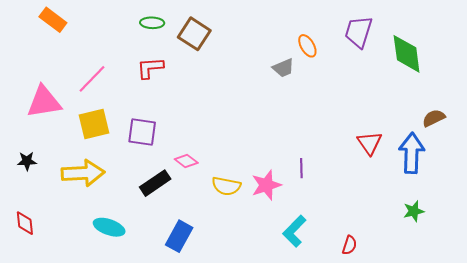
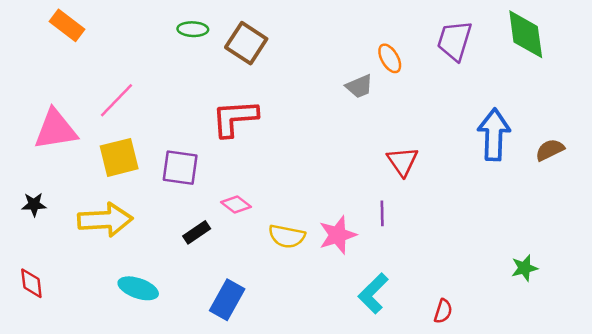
green diamond: (407, 54) -> (526, 34), moved
red L-shape: (150, 68) -> (235, 118), moved, size x1.4
red triangle: (370, 143) -> (402, 161), moved
blue arrow: (412, 153) -> (494, 135), moved
black rectangle: (155, 183) -> (197, 232), size x0.7

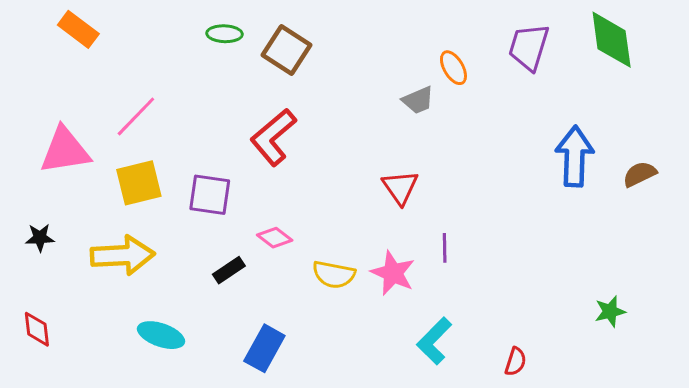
red L-shape: (235, 118) -> (273, 137), turned -36
red triangle: (402, 161) -> (400, 187), moved
pink star: (338, 235) -> (393, 273), turned -30

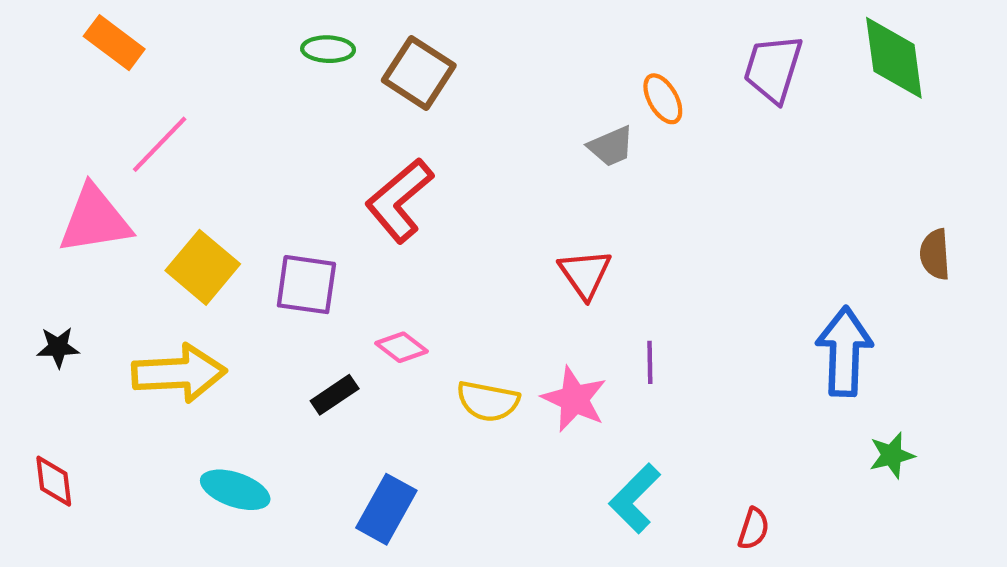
pink line: (136, 116) -> (160, 144), moved
blue arrow: (575, 156) -> (844, 352), moved
brown semicircle: (640, 174) -> (935, 254), turned -68
yellow square: (139, 183) -> (203, 267), turned -36

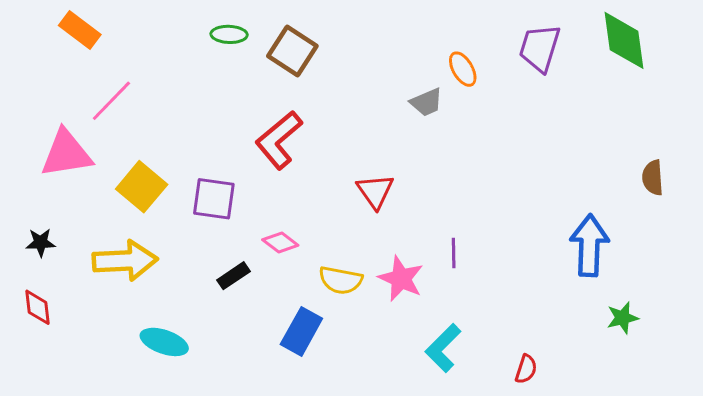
red triangle: (585, 274) -> (375, 191), moved
red diamond: (54, 481) -> (38, 307), moved
blue rectangle: (386, 509) -> (301, 331), moved

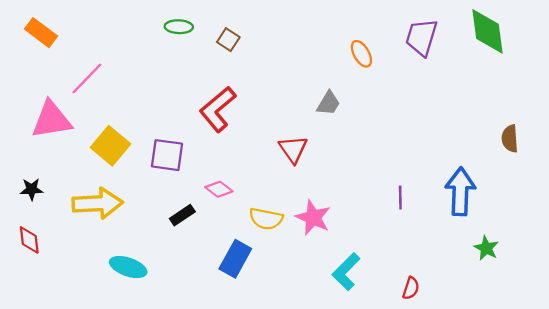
orange rectangle: (80, 30) -> (41, 33), moved
brown square: (292, 51) -> (228, 40), size x0.6
gray trapezoid: (427, 102) -> (328, 103), moved, turned -36
purple line: (454, 253) -> (400, 198), moved
green star: (623, 318) -> (486, 248), turned -30

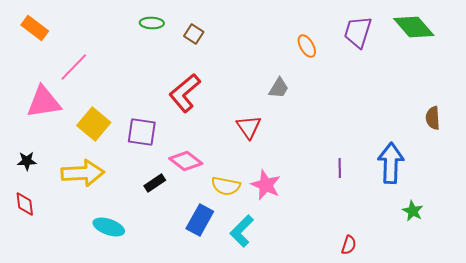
green diamond: (487, 31) -> (414, 27), turned -33
pink diamond: (219, 189) -> (186, 161), size x1.4
cyan L-shape: (346, 272) -> (242, 231), moved

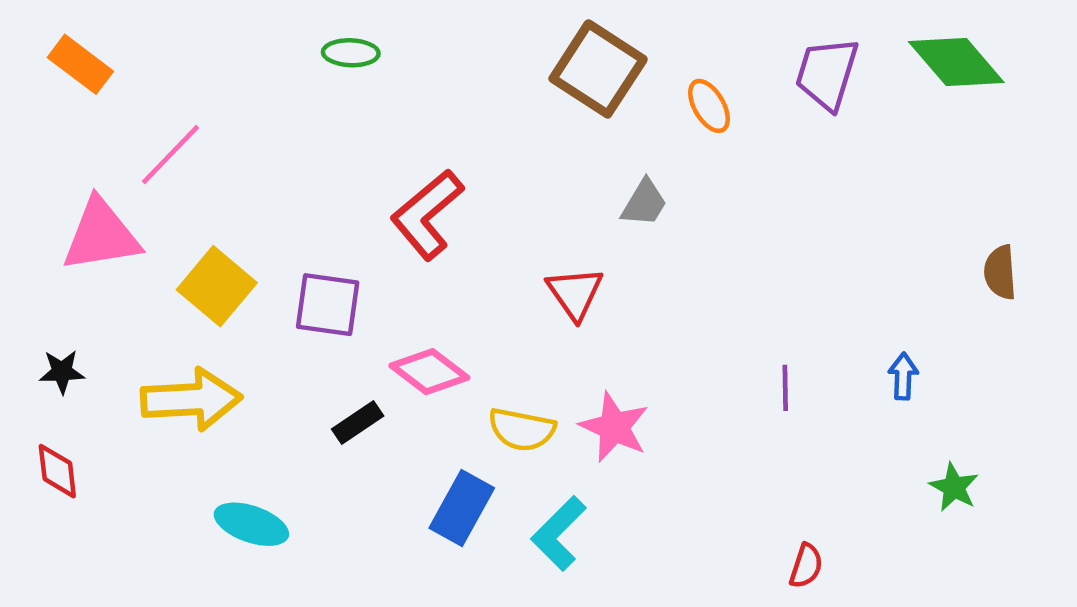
brown square: (194, 34) -> (598, 69), moved, size x2.0
blue arrow: (391, 163) -> (903, 376), size x0.5

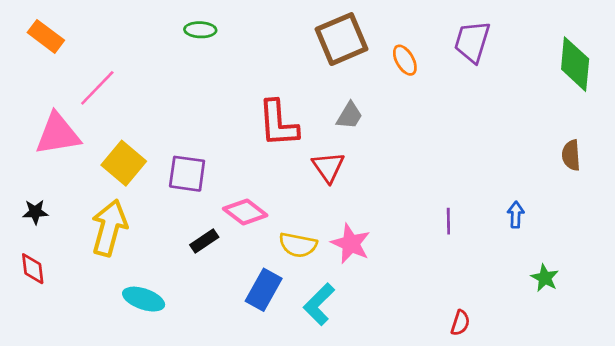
green diamond: (956, 62) -> (575, 64), moved, turned 46
brown square: (598, 69) -> (342, 39), turned 34
gray trapezoid: (644, 203) -> (349, 116), moved
red L-shape: (427, 215) -> (278, 124), moved, turned -54
yellow arrow: (191, 399) -> (109, 228), turned -72

